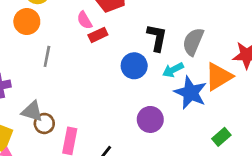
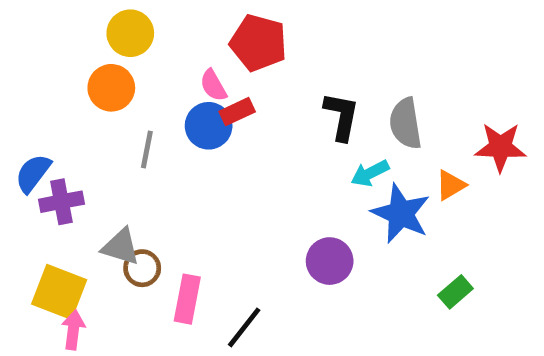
gray semicircle: (193, 42) -> (406, 123), turned -32
blue circle: (134, 66) -> (209, 126), moved
orange triangle: (219, 77) -> (451, 185), size x0.6

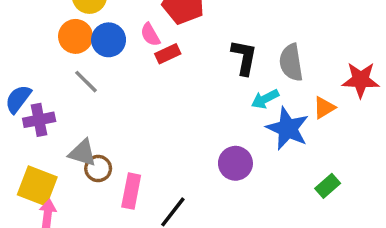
blue circle: (209, 126) -> (109, 40), moved
gray line: (147, 149) -> (86, 82), moved, turned -56

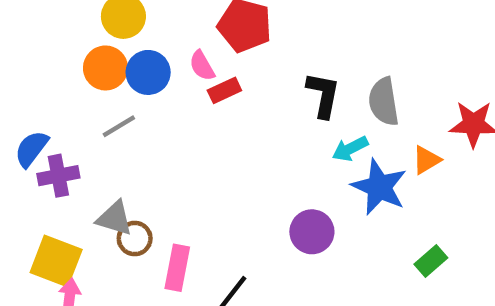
gray line: (86, 82) -> (119, 126), turned -76

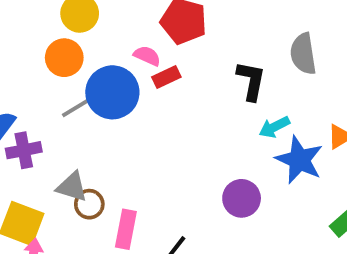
pink semicircle: (202, 66) -> (147, 56), turned 144
blue circle: (148, 72) -> (112, 92), moved, size x1.4
gray semicircle: (384, 102) -> (303, 54), moved

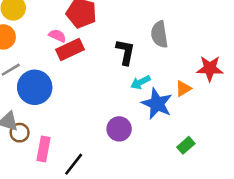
red rectangle: (166, 77) -> (70, 50), size x1.5
blue circle: (112, 92) -> (35, 87), moved

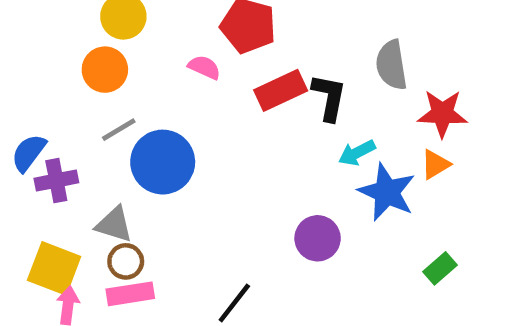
red rectangle: (70, 50) -> (281, 90), moved
red star: (210, 68) -> (442, 113), moved
brown circle: (20, 133) -> (126, 261), moved
pink rectangle: (43, 149) -> (130, 294), moved, turned 70

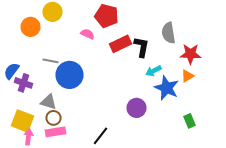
orange circle: (105, 70) -> (30, 27), moved
gray line: (119, 130) -> (50, 61), turned 42
purple cross: (56, 181) -> (24, 83), turned 30
green rectangle: (440, 268) -> (190, 121), turned -72

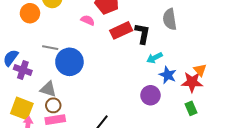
red star: (190, 54) -> (192, 82), moved
orange triangle: (188, 76) -> (200, 70), moved, turned -40
blue star: (166, 88) -> (168, 75), size x0.7
purple circle: (136, 108) -> (150, 95), moved

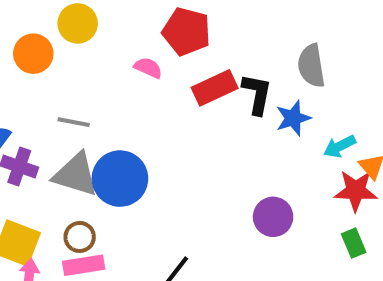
cyan arrow: (155, 58) -> (340, 146), moved
blue circle: (69, 62) -> (120, 179), moved
blue star: (168, 75) -> (293, 118), moved, turned 30
gray triangle: (48, 89) -> (76, 175), moved, size x1.4

